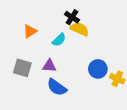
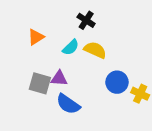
yellow semicircle: (80, 29) -> (95, 50), moved
gray square: (22, 68) -> (40, 83), moved

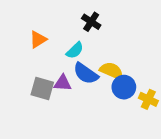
yellow semicircle: (95, 50) -> (112, 71), moved
blue semicircle: (68, 104) -> (86, 73), moved

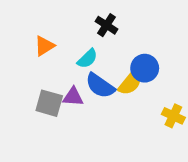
yellow semicircle: (112, 71) -> (130, 82), turned 105
blue circle: (124, 87) -> (145, 68), moved

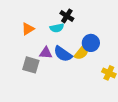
cyan semicircle: (87, 59) -> (57, 28), moved, turned 32
purple triangle: (73, 97) -> (46, 53), moved

